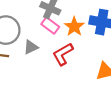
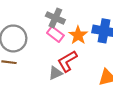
gray triangle: (31, 47) -> (55, 73), moved

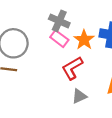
gray triangle: (55, 73) -> (79, 96), moved

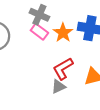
red L-shape: (72, 68) -> (63, 69), moved

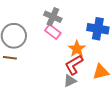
orange star: (63, 33) -> (77, 49), moved

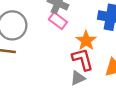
red L-shape: (74, 65) -> (83, 59), turned 105

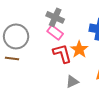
red L-shape: (83, 59) -> (62, 54), moved

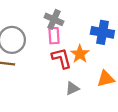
pink rectangle: (55, 32) -> (54, 36), turned 49

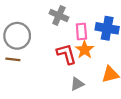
pink rectangle: (54, 36) -> (81, 32), moved

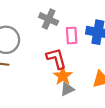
orange star: (85, 50) -> (63, 76), moved

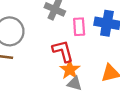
gray triangle: (67, 89) -> (74, 84), turned 40

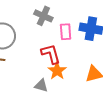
gray triangle: (74, 84) -> (41, 86), moved

